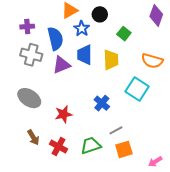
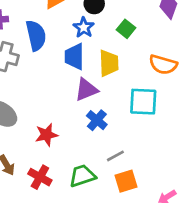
blue star: (82, 29) -> (84, 27), moved
purple triangle: (61, 65) -> (86, 90), moved
cyan square: (137, 89) -> (143, 102), turned -30

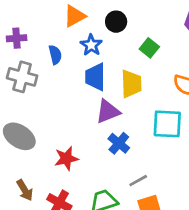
blue star: (84, 27) -> (91, 45), moved
blue semicircle: (36, 35) -> (55, 55), size x0.6

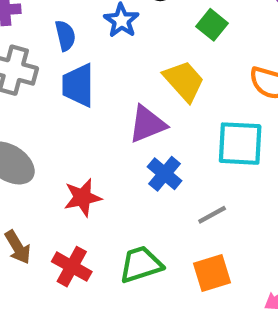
blue trapezoid: (95, 77) -> (78, 85), moved
yellow trapezoid: (131, 84) -> (184, 81), turned -40
gray line: (138, 181) -> (212, 215), moved

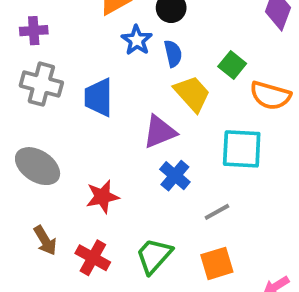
green square: (212, 25) -> (232, 65), moved
blue semicircle: (65, 36) -> (173, 54), moved
green trapezoid: (141, 264) -> (154, 256), turned -30

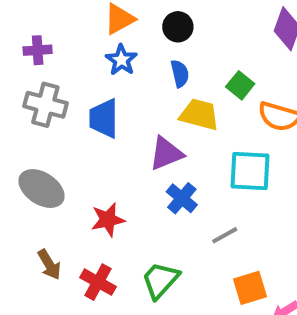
blue star: (137, 40) -> (121, 60), moved
yellow trapezoid: (192, 94) -> (199, 114), turned -33
orange square: (217, 263) -> (250, 288), moved

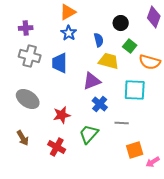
black circle: (178, 27) -> (121, 23), moved
gray line: (225, 235) -> (122, 123), turned 32
brown arrow: (49, 265) -> (23, 138), moved
green trapezoid: (160, 280) -> (89, 134), moved

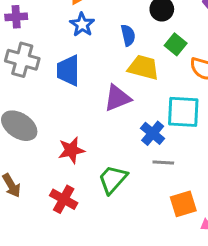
blue cross: (100, 104) -> (153, 133), moved

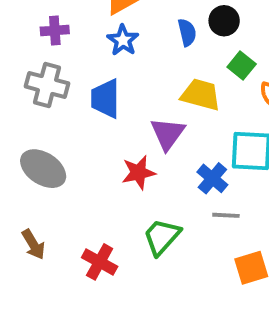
purple cross: (16, 17) -> (55, 30), moved
blue semicircle: (128, 35) -> (187, 32), moved
purple triangle: (117, 98) -> (168, 134), turned -32
red star: (71, 150) -> (138, 172), moved

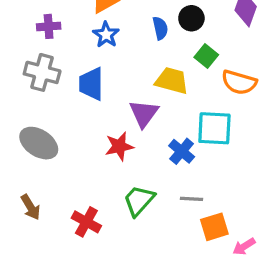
gray line: (226, 215) -> (191, 199), moved

